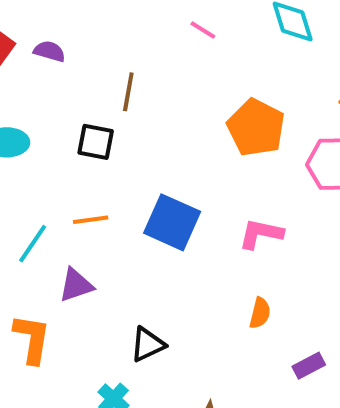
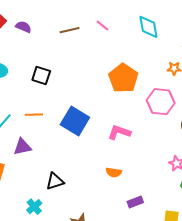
brown line: (128, 92) -> (70, 30), moved, turned 60
orange semicircle: (260, 313) -> (114, 172), turned 77

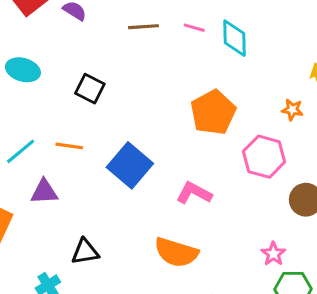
pink line: (102, 26) -> (194, 28), turned -32
cyan diamond: (148, 27) -> (235, 38), moved
orange semicircle: (114, 172) -> (176, 252), size x1.8

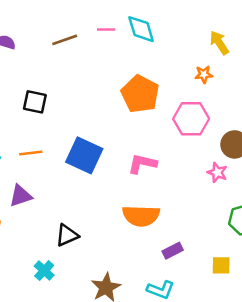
pink star: (273, 254) -> (217, 173), moved

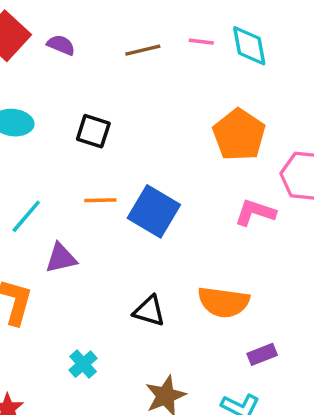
orange line: (31, 153) -> (100, 200), moved
pink L-shape: (142, 164) -> (255, 213), moved
black triangle: (67, 235) -> (149, 311), moved, turned 35

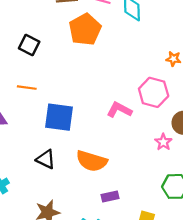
orange pentagon: (239, 135) -> (85, 29), moved
blue square: (154, 211) -> (59, 117), moved, turned -32

